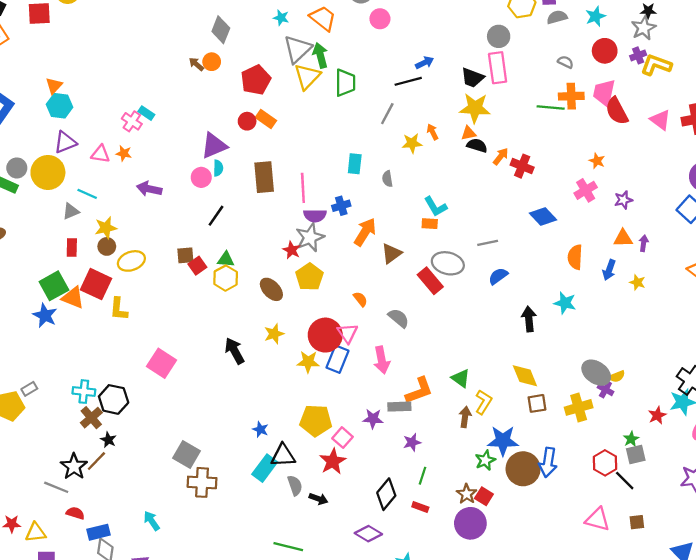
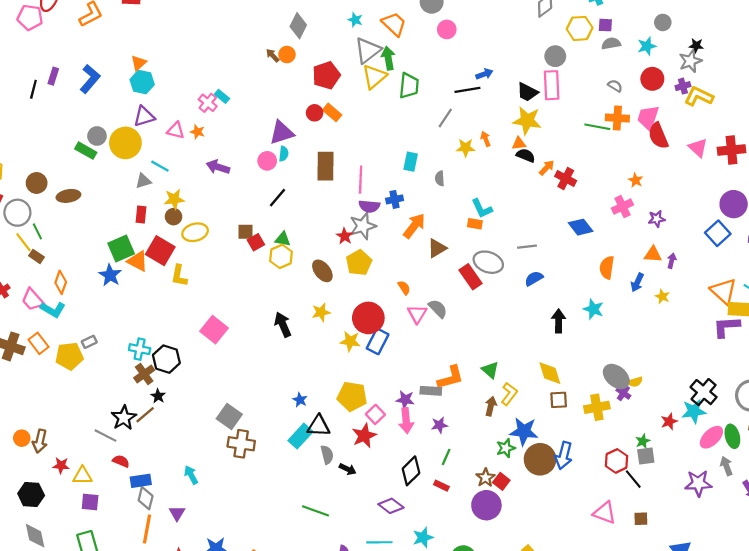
pink triangle: (347, 333) -> (417, 314), moved
pink arrow: (382, 360) -> (406, 421), moved

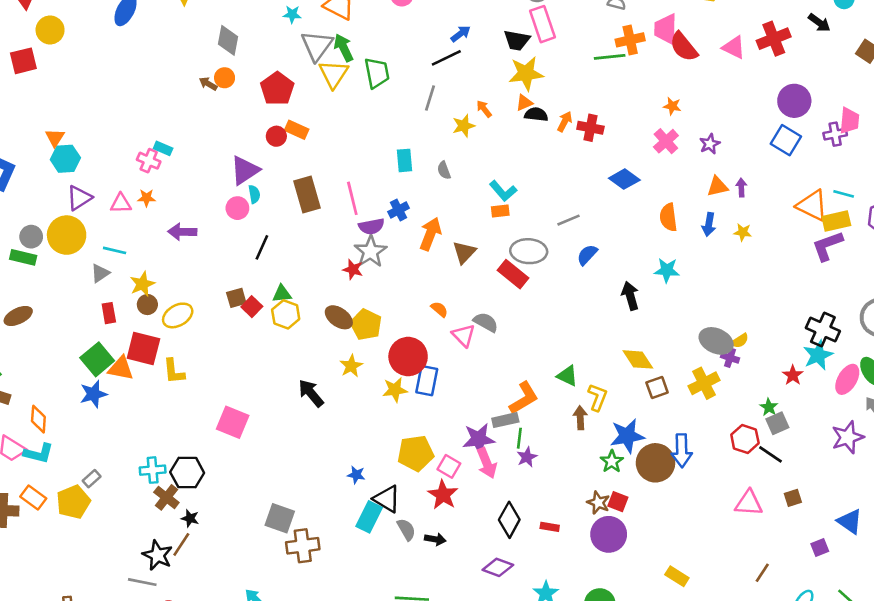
yellow pentagon: (359, 263) -> (366, 325), moved
blue star: (110, 275) -> (93, 394), turned -30
purple star: (405, 400) -> (479, 439), size x1.4
black triangle: (319, 426) -> (387, 499), turned 45
green line: (446, 457) -> (519, 438), moved

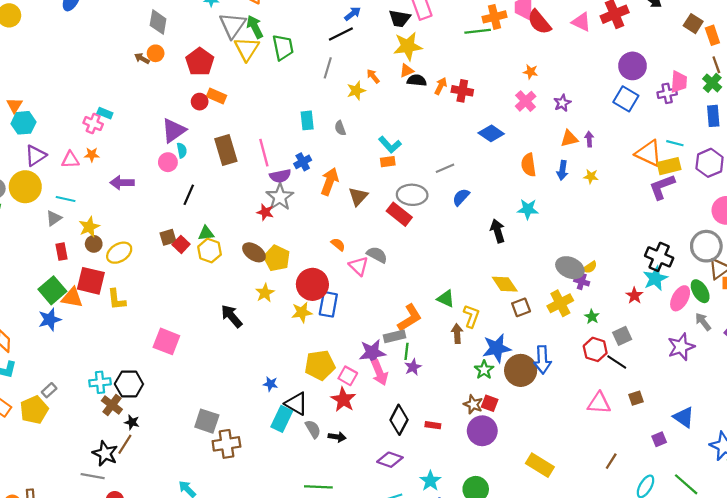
green star: (769, 407) -> (592, 317), moved
yellow rectangle: (677, 576) -> (540, 465), size x1.4

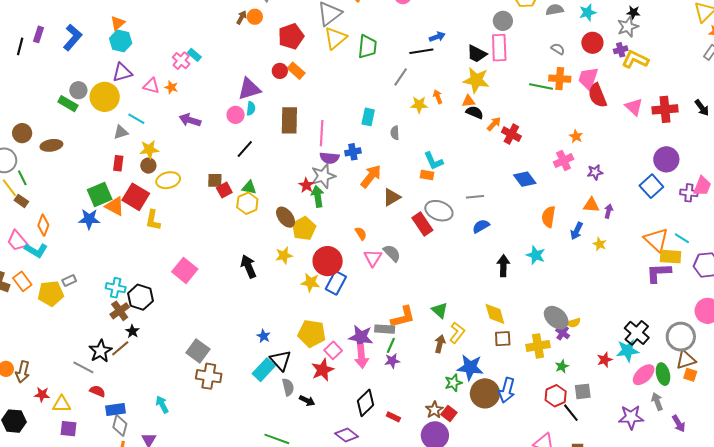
green arrow: (255, 27) -> (318, 196), moved
brown arrow: (142, 58) -> (242, 17), turned 72

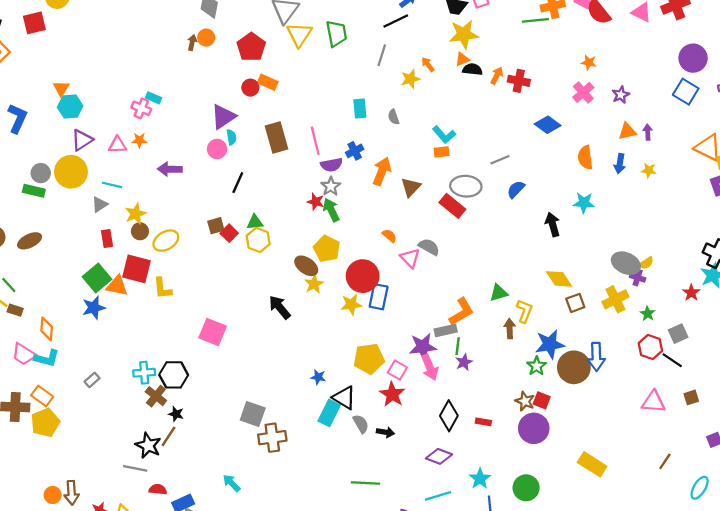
gray star: (323, 176) -> (331, 186), size x0.7
brown ellipse: (286, 217) -> (306, 266), moved
yellow pentagon: (51, 294) -> (45, 423), moved
green triangle: (440, 310) -> (499, 293), turned -42

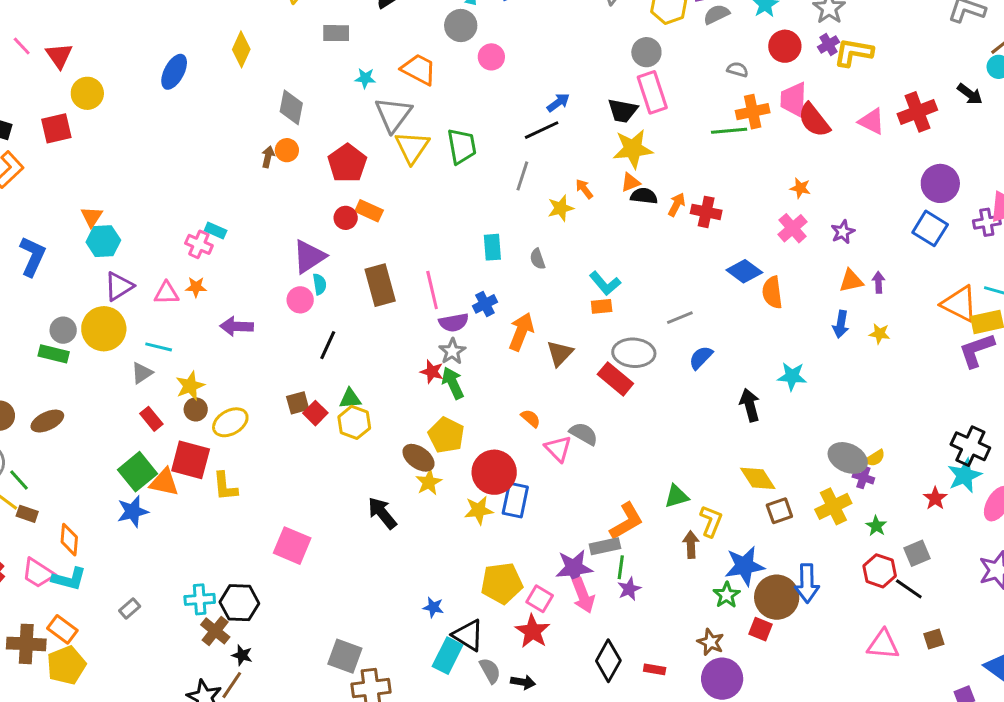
orange semicircle: (585, 158) -> (772, 292), moved
red rectangle: (107, 239) -> (151, 419), turned -30
red square: (542, 400) -> (761, 629), moved

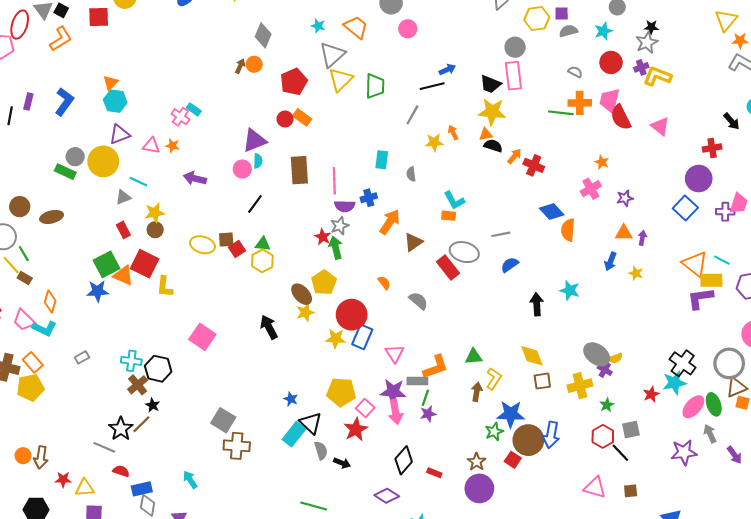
red cross: (917, 112) -> (712, 148), moved, size x0.7
yellow ellipse: (230, 422) -> (202, 245), moved, turned 35
pink triangle: (558, 449) -> (395, 354), moved

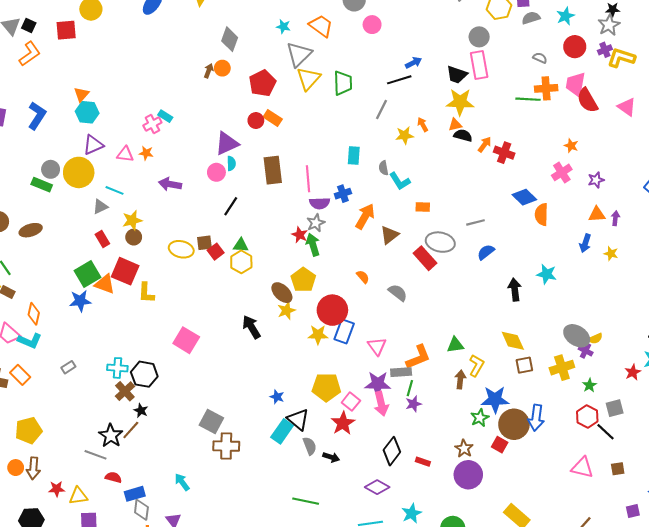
pink cross: (180, 117) -> (152, 124), turned 30
cyan L-shape: (454, 200) -> (400, 181), moved
yellow pentagon: (30, 388) -> (28, 430), moved

